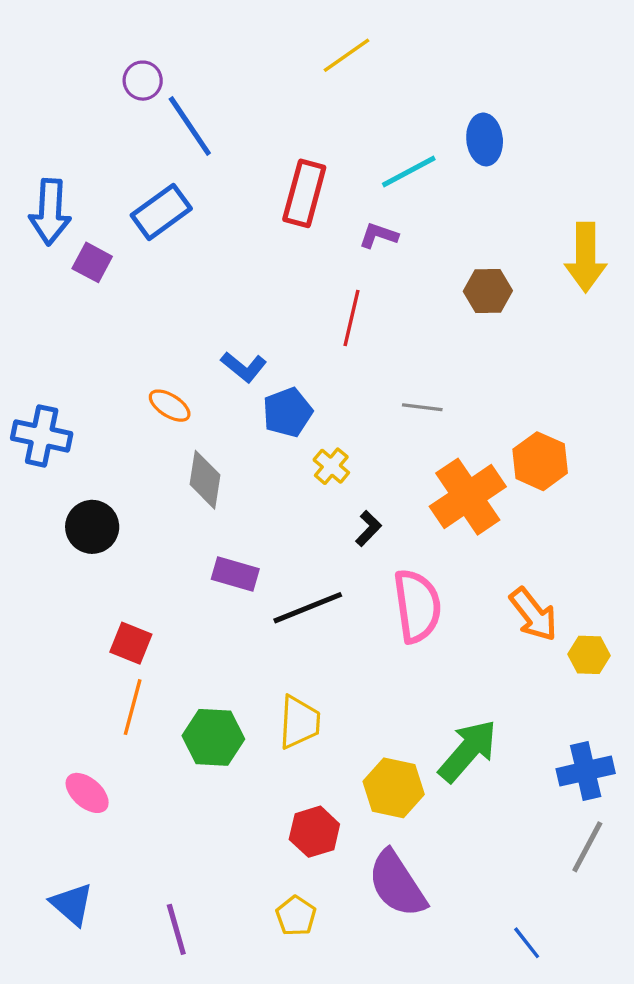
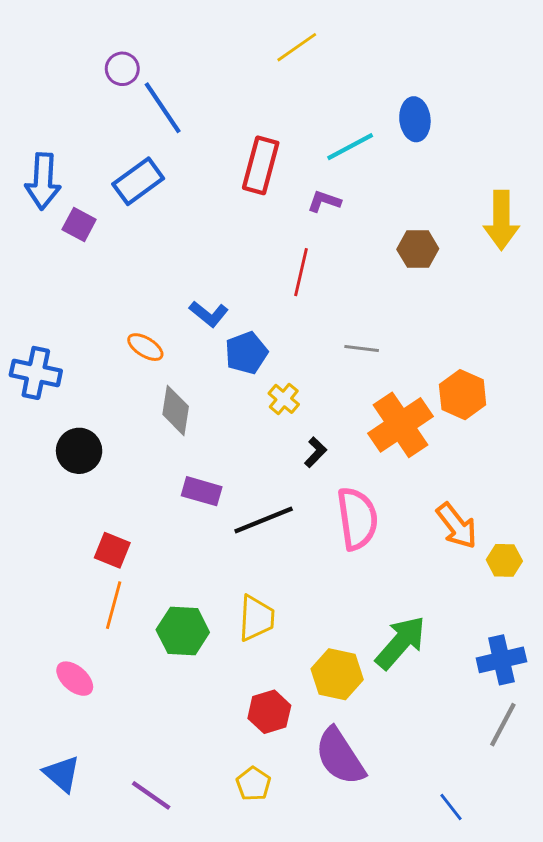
purple line: (176, 929) -> (151, 795), turned -39

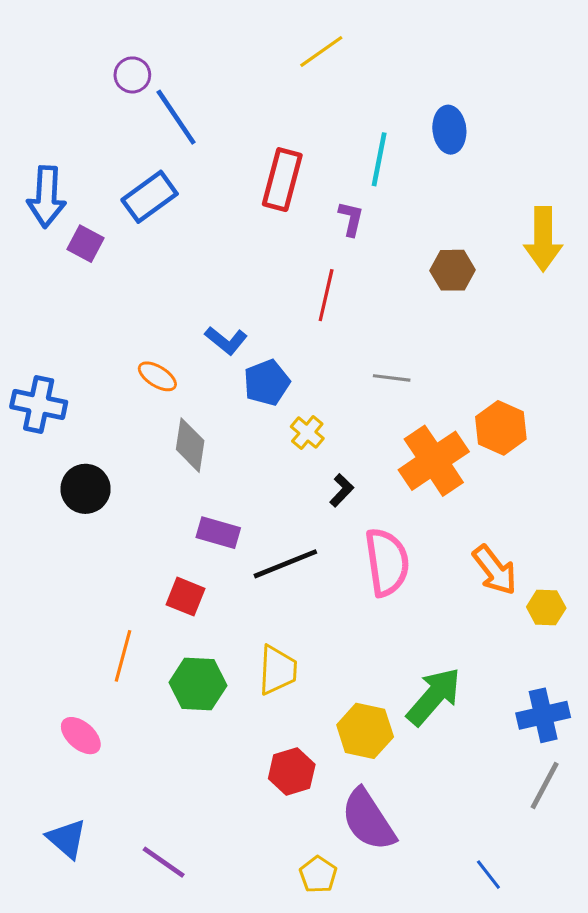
cyan line: (350, 147) -> (379, 159), turned -51
purple L-shape: (324, 201) -> (351, 219), turned 84
red square: (112, 550) -> (185, 597), moved
yellow pentagon: (253, 784) -> (318, 875), moved

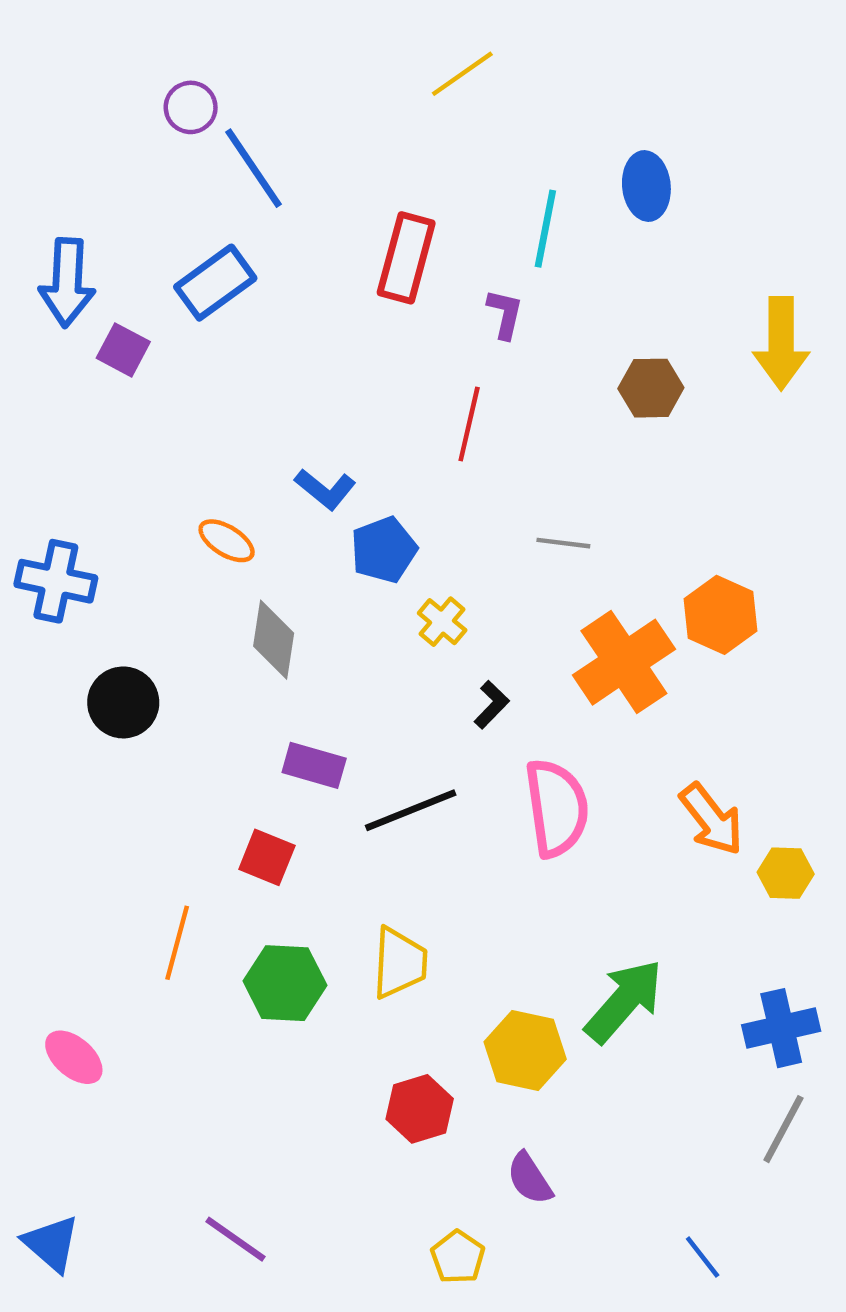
pink ellipse: (81, 736) -> (74, 1057), moved
purple semicircle: (368, 820) -> (530, 1178), size x0.6
blue triangle: (67, 839) -> (51, 1244), moved

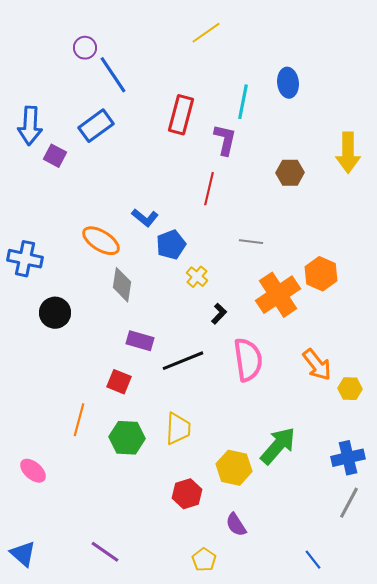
purple L-shape: (505, 314) -> (225, 140), size x1.4
orange ellipse: (227, 541) -> (101, 241), size x1.5

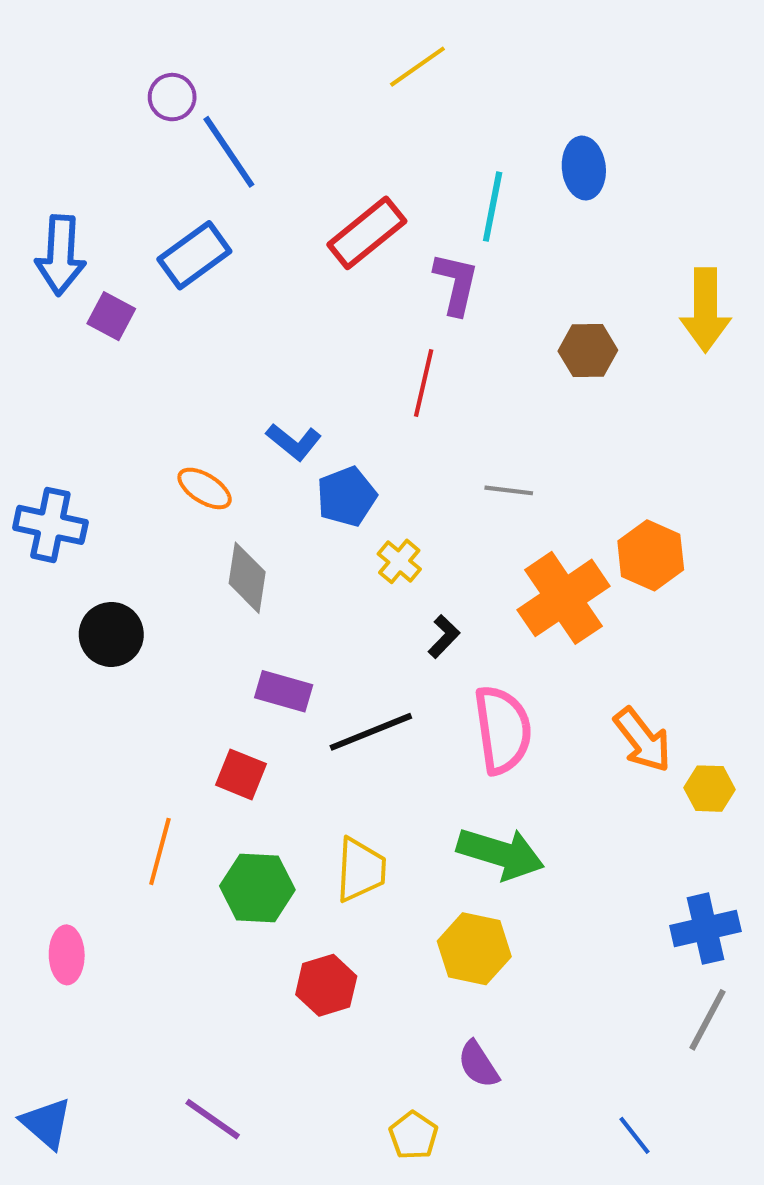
red rectangle: (181, 115) -> (367, 233), turned 36
orange ellipse: (101, 241) -> (205, 488), size x0.7
green arrow: (278, 446) -> (501, 853), moved, turned 66
pink ellipse: (33, 471) -> (67, 955), turned 48
red hexagon: (187, 494) -> (326, 985), moved

